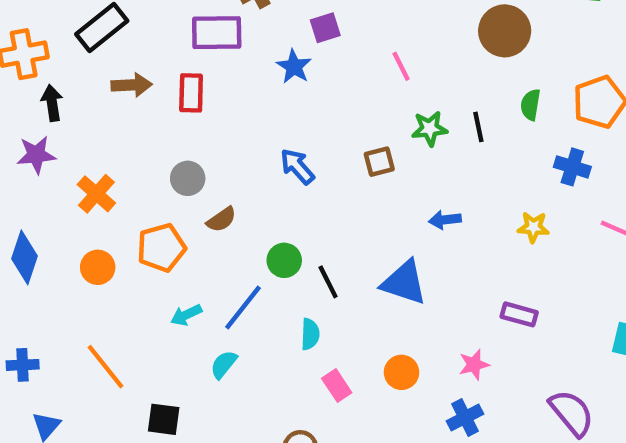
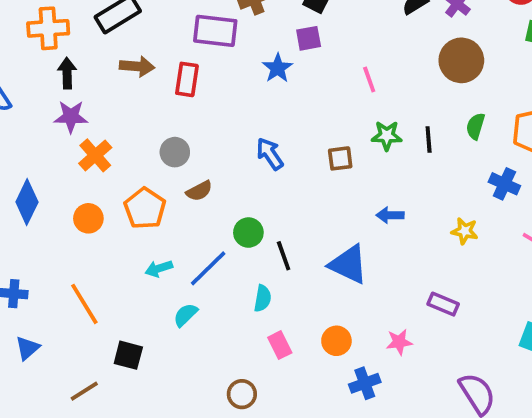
purple star: (36, 155) -> (71, 117), moved
orange pentagon: (161, 248) -> (145, 208), turned -30
blue cross: (465, 417) -> (365, 383), moved

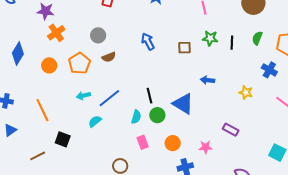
green circle: (248, 233) -> (157, 115), moved

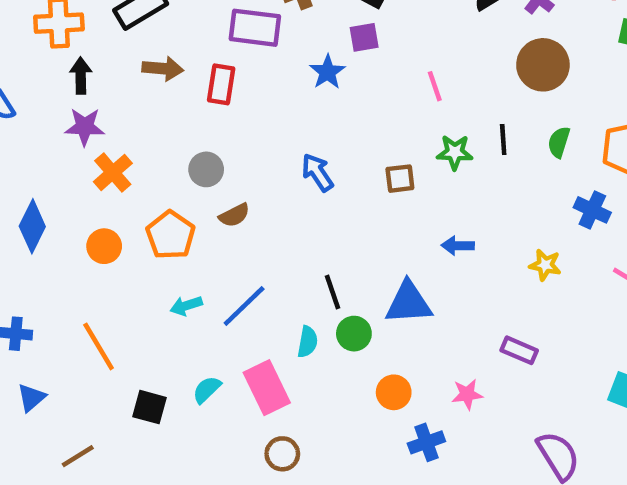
black line: (232, 43) -> (503, 140), moved
blue triangle: (183, 104) -> (409, 303), turned -30
cyan semicircle: (95, 121) -> (207, 390), moved
pink rectangle: (143, 142) -> (267, 388), moved, size x1.6
brown line: (38, 156) -> (78, 456), moved

